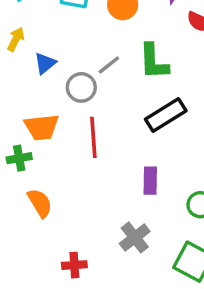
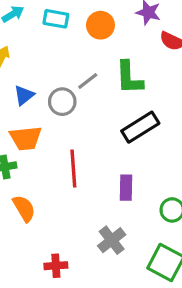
blue triangle: (45, 63) -> (24, 95), moved
red line: (93, 137) -> (73, 169), moved

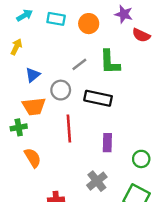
gray circle: (62, 102) -> (61, 90), moved
black rectangle: (140, 127) -> (98, 98), moved, turned 44

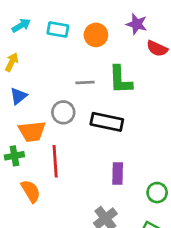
gray line: (79, 64) -> (85, 82), turned 35
blue triangle: (33, 75) -> (18, 96), moved
red line: (69, 129) -> (55, 161), moved

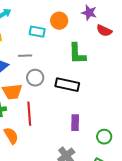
cyan rectangle: (58, 29) -> (37, 32), moved
gray line: (85, 82) -> (25, 56), moved

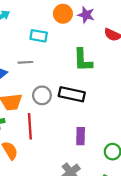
purple star: (89, 13) -> (86, 15), moved
orange circle: (59, 21) -> (63, 14), moved
gray circle: (35, 78) -> (42, 95), moved

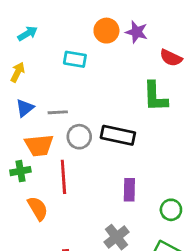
green L-shape: (83, 60) -> (155, 97), moved
gray line: (25, 62) -> (58, 112), moved

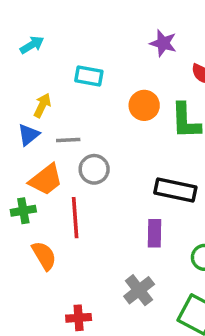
orange circle: (106, 31) -> (144, 105), moved
yellow arrow: (18, 72) -> (42, 105), moved
black rectangle: (118, 135) -> (175, 190), moved
orange trapezoid: (39, 145) -> (46, 180), turned -32

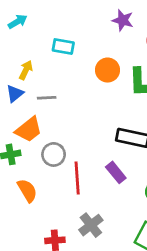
gray circle: (94, 169) -> (54, 154), moved
red line: (75, 218) -> (77, 178), moved
purple rectangle: (155, 233) -> (116, 172), turned -40
gray cross: (139, 290) -> (91, 225), moved

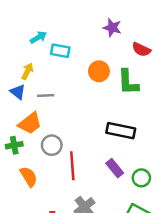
cyan arrow: (18, 22) -> (38, 37), moved
blue triangle: (15, 94) -> (18, 92), turned -42
purple rectangle: (116, 172) -> (115, 168), moved

